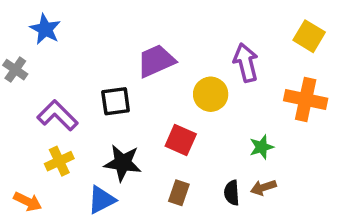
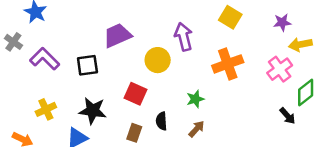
orange cross: (306, 100) -> (228, 64), turned -32
purple L-shape: (58, 115) -> (45, 59), moved
brown arrow: (263, 187) -> (197, 129), turned 150
black semicircle: (232, 193) -> (161, 121), moved

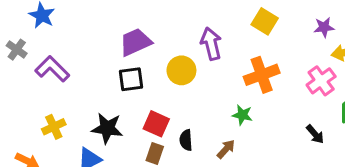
black square: (87, 65) -> (131, 79), moved
red square: (136, 94) -> (156, 124), moved
green star: (195, 99) -> (242, 115), moved, turned 30
black arrow: (287, 116) -> (315, 134), moved

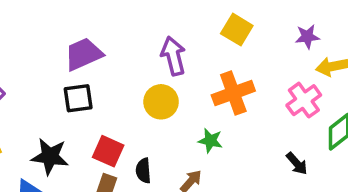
yellow circle: (181, 70) -> (161, 102), moved

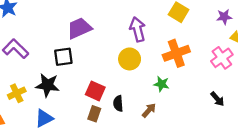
black square: (78, 98) -> (63, 57), moved
black star: (50, 156) -> (47, 85), moved

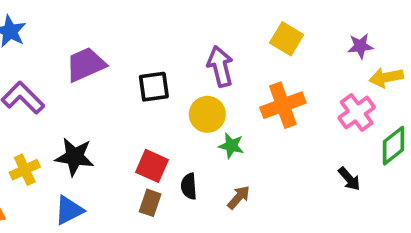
purple trapezoid: (79, 28) -> (86, 65), moved
black square: (63, 57) -> (154, 87), moved
green star: (161, 84) -> (231, 146), moved

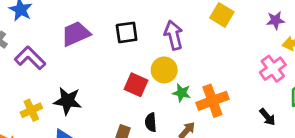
black square: (154, 87) -> (127, 32), moved
orange cross: (283, 105) -> (212, 101), moved
red square: (152, 166) -> (136, 85), moved

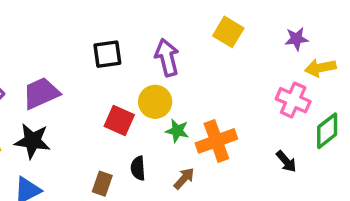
purple trapezoid: (76, 34) -> (41, 93), moved
pink cross: (273, 69) -> (293, 100), turned -30

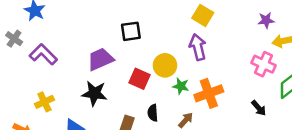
yellow square: (228, 32) -> (203, 15), moved
purple arrow: (167, 57) -> (198, 47), moved
purple trapezoid: (41, 93) -> (100, 59), moved
black star: (32, 141) -> (94, 93), moved

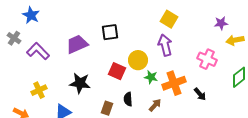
purple trapezoid: (100, 59) -> (77, 44), moved
pink cross: (264, 64) -> (207, 59), moved
black arrow: (259, 108) -> (200, 94), moved

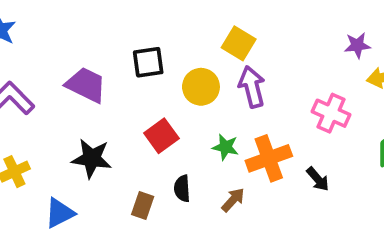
yellow square: (169, 19) -> (239, 43), moved
purple trapezoid: (77, 44) -> (86, 85), turned 50
yellow circle: (138, 60) -> (201, 87), moved
red square: (117, 71) -> (161, 136), turned 30

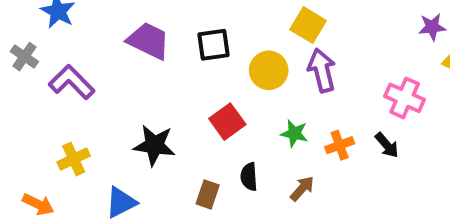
purple trapezoid: (86, 85) -> (149, 41), moved
orange cross: (269, 158) -> (340, 145), size x0.6
black arrow: (318, 179) -> (387, 145), moved

